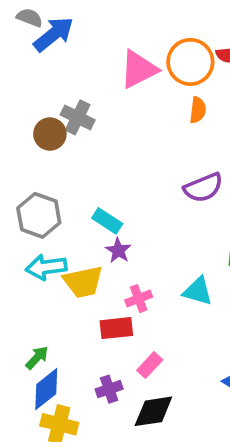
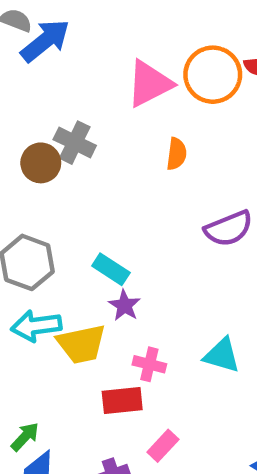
orange semicircle: (198, 110) -> (177, 154), moved
pink cross: (139, 299) -> (149, 364), turned 35

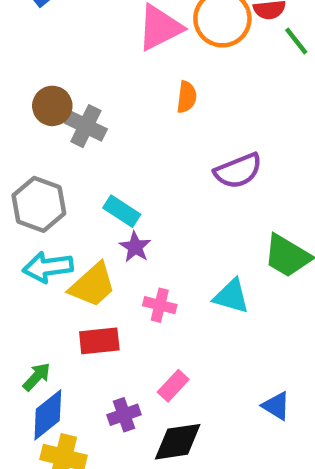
gray cross: (75, 143) -> (86, 126), moved
yellow trapezoid: (81, 344) -> (93, 285), turned -30
red rectangle: (122, 401) -> (99, 341), moved

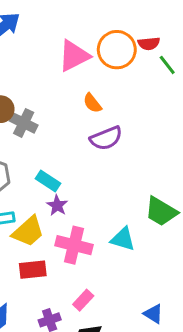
orange semicircle: (187, 97) -> (92, 103), turned 135
purple semicircle: (238, 171) -> (106, 138), moved
pink cross: (160, 305) -> (74, 245), size x1.6

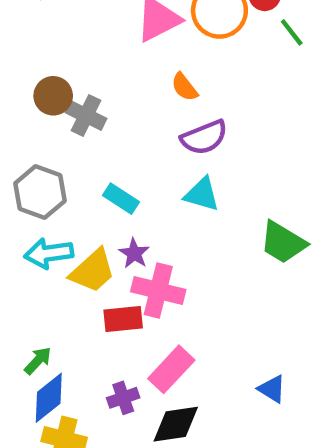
purple star: (57, 205) -> (134, 253), moved
cyan triangle: (123, 239) -> (202, 194), moved
red rectangle: (33, 270) -> (123, 319), moved
pink rectangle: (83, 300) -> (171, 369), size x1.5

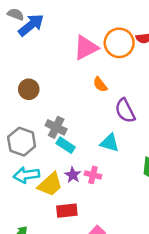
gray cross: (86, 116) -> (56, 127), moved
purple semicircle: (204, 137) -> (125, 111), moved, turned 85
pink cross: (158, 291) -> (93, 175), moved, size x0.6

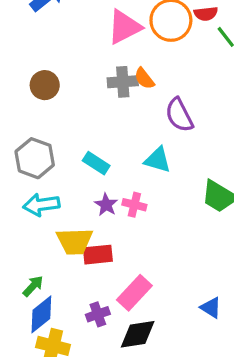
gray cross: (56, 127) -> (123, 82), moved, turned -30
yellow trapezoid: (50, 184) -> (75, 241), moved, turned 40

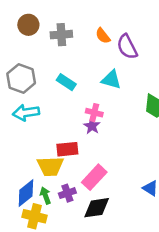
orange semicircle: (144, 78) -> (103, 36), moved
gray cross: (123, 82) -> (61, 35), moved
purple star: (106, 205) -> (92, 126), moved
yellow trapezoid: (75, 241) -> (50, 166), moved
green arrow: (33, 286) -> (45, 196), moved, turned -63

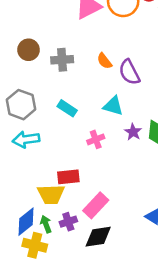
pink cross: (94, 113) -> (96, 139), turned -35
purple star: (92, 126) -> (133, 132), moved

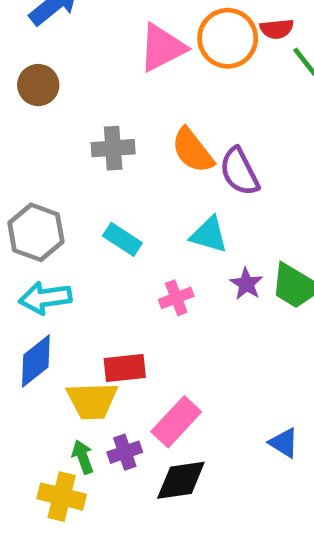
brown circle: (28, 50) -> (38, 85), moved
orange semicircle: (104, 61) -> (193, 150), size x1.5
blue diamond: (26, 222) -> (36, 361), moved

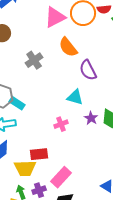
gray cross: (113, 148) -> (34, 60), turned -30
orange semicircle: (193, 150) -> (68, 47), moved
cyan rectangle: (122, 239) -> (17, 103), moved

